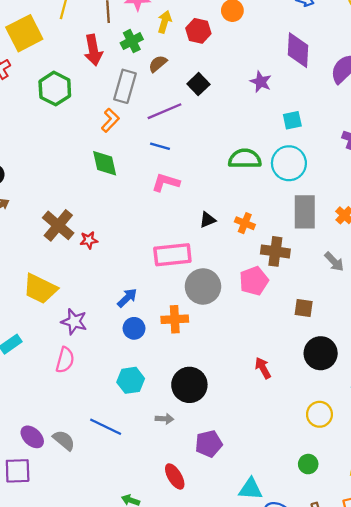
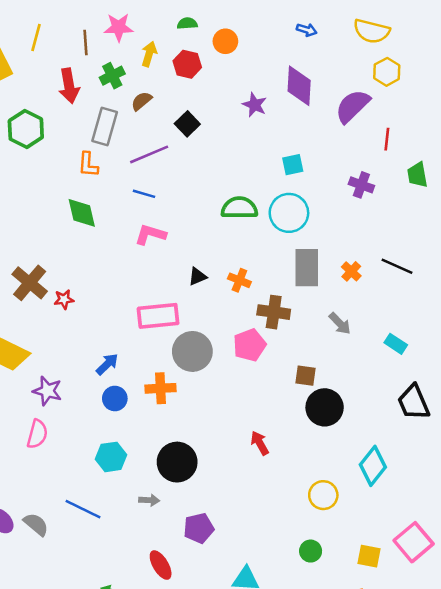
purple star: (261, 82) -> (255, 105), moved
orange L-shape: (110, 120) -> (88, 165), turned 140
black circle: (321, 353) -> (325, 407), moved

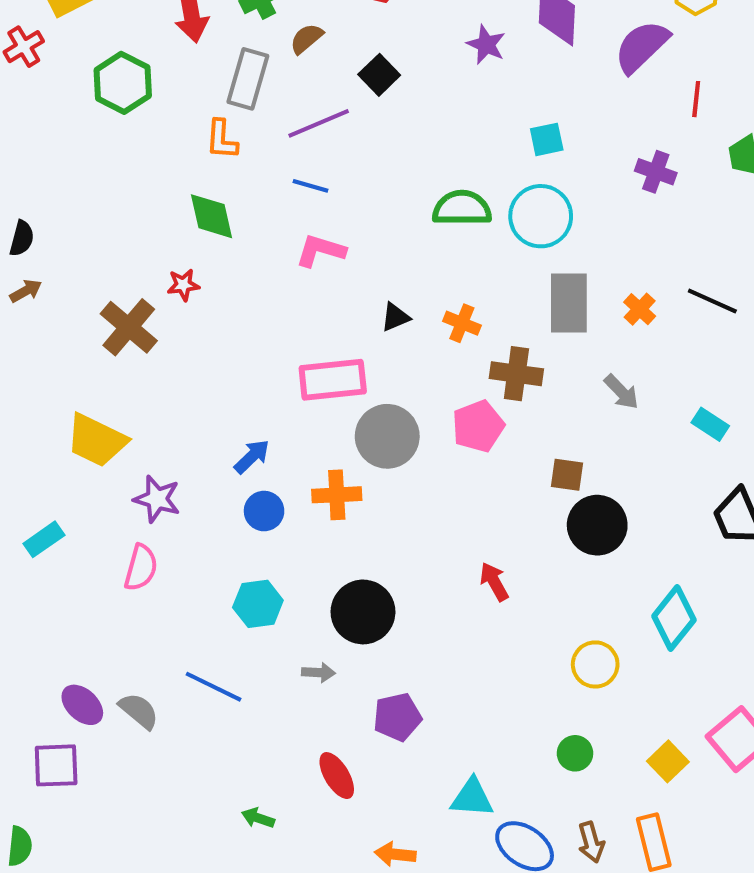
red star: (64, 299) -> (183, 285), moved
yellow square: (369, 556) -> (668, 761), turned 35

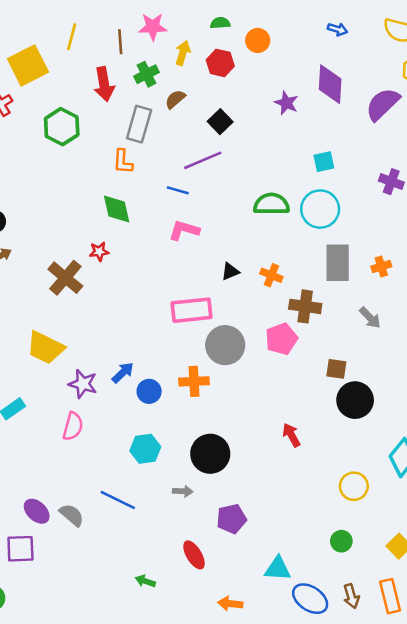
purple line: (319, 123) -> (203, 160), moved
orange cross: (640, 309) -> (381, 266), turned 30
blue arrow: (252, 456) -> (123, 373), moved

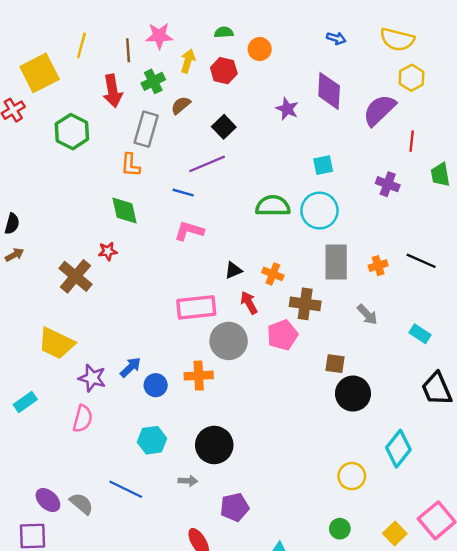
red arrow: (291, 435) -> (249, 303), moved

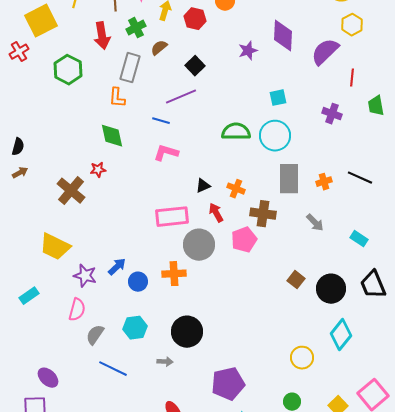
purple star: (287, 109) -> (248, 51), turned 30
brown square: (335, 364) -> (296, 280), moved, turned 30
black circle: (353, 394) -> (331, 289), moved
gray semicircle: (81, 504) -> (95, 335), moved, turned -95
purple pentagon: (235, 507) -> (228, 384), moved, size x1.4

